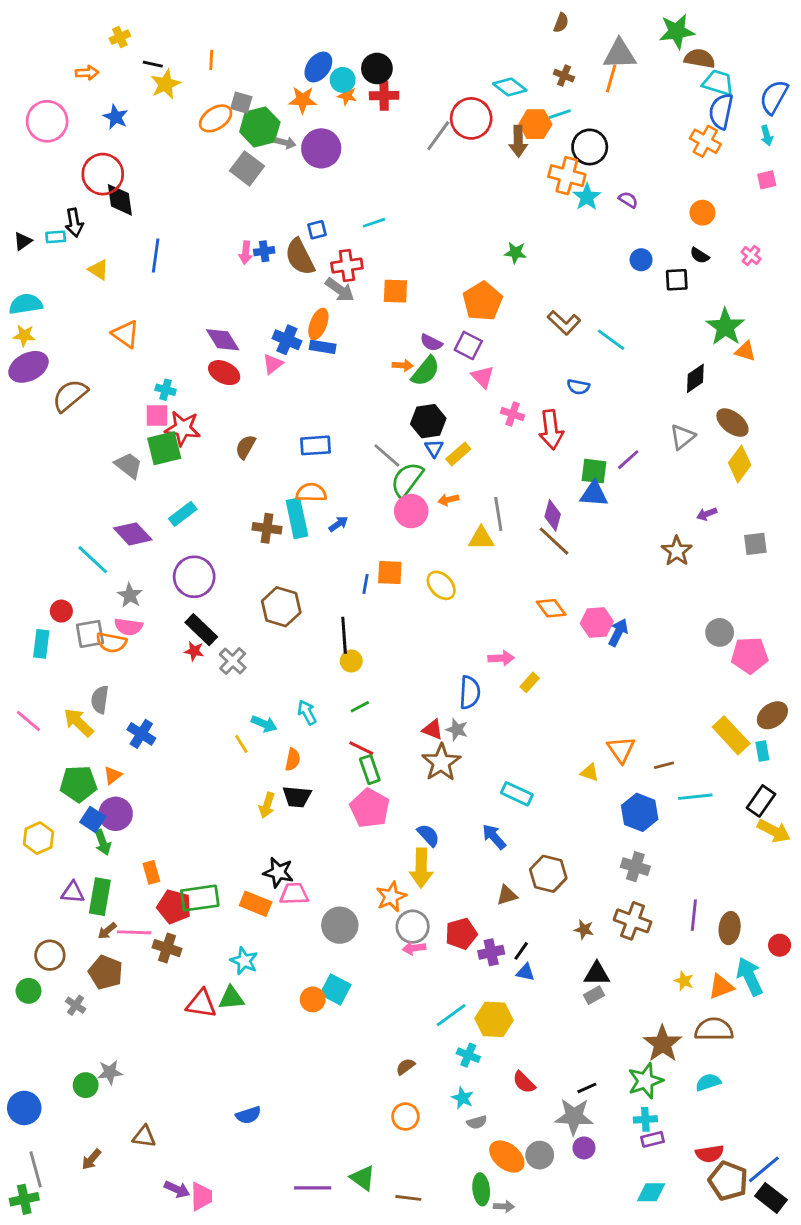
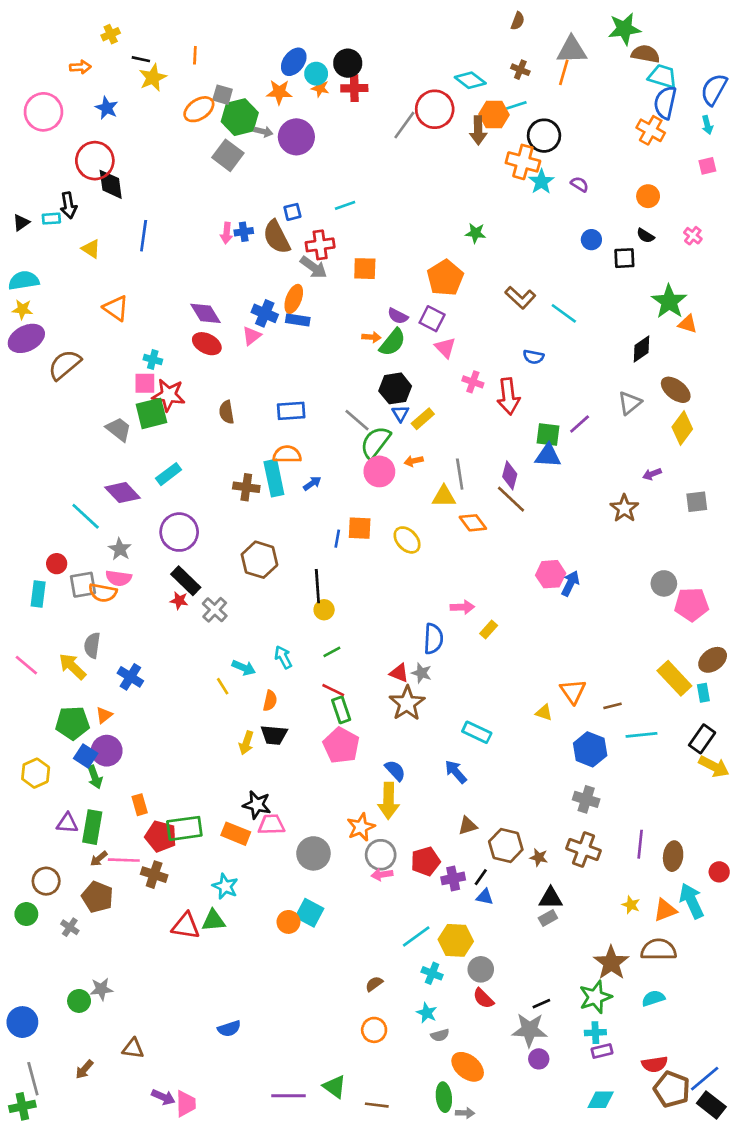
brown semicircle: (246, 447) -> (227, 412), turned -40
orange diamond: (551, 608) -> (473, 523), moved
brown hexagon: (548, 874) -> (506, 846), moved
gray circle: (540, 1155) -> (481, 969), moved

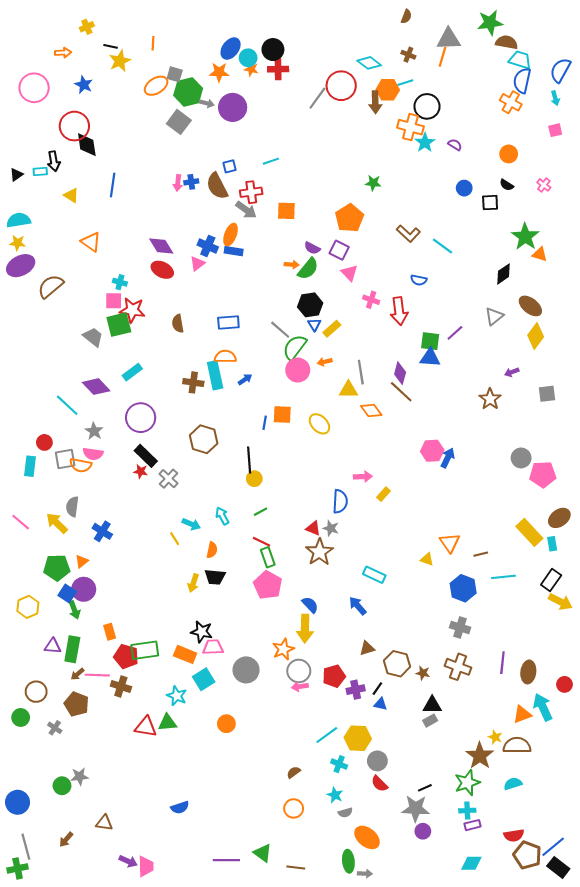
yellow star: (631, 905) -> (495, 737), moved
cyan square: (310, 913) -> (204, 679), moved, turned 30

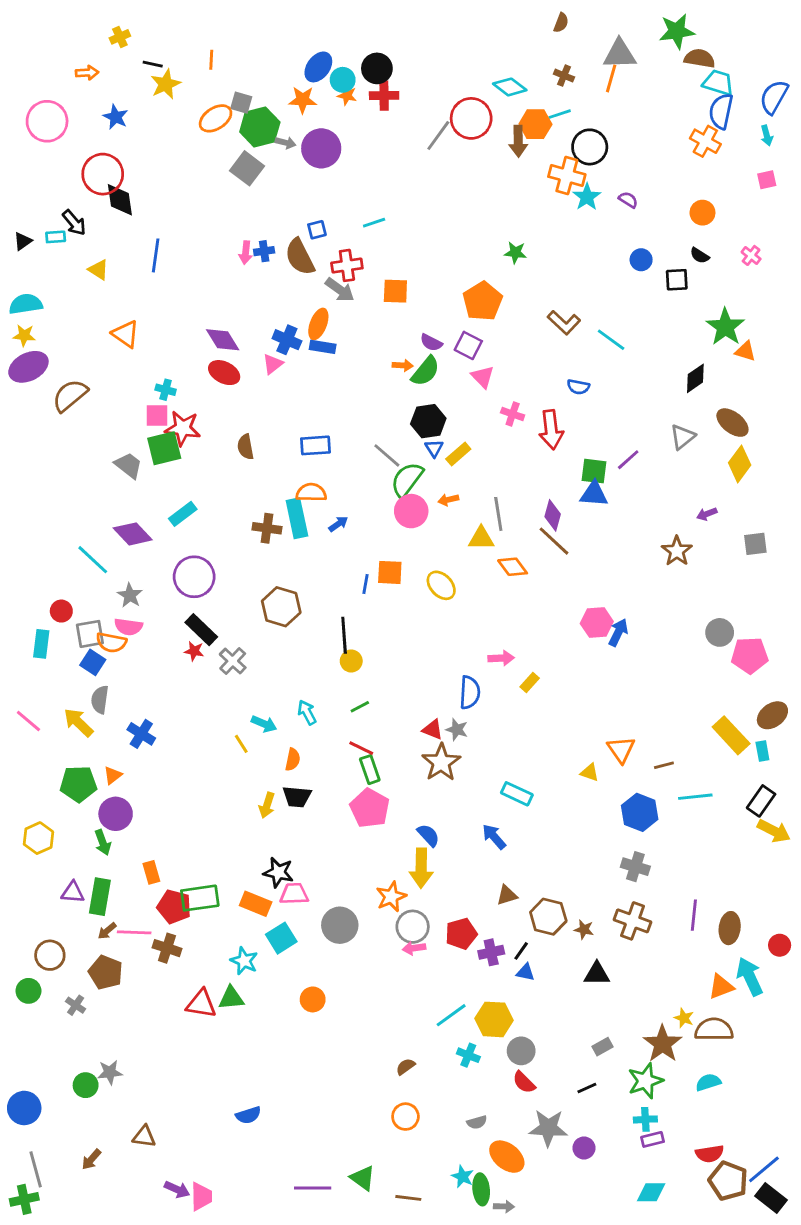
black arrow: (54, 161) -> (74, 223), turned -30
blue square: (67, 593) -> (93, 662), moved
gray rectangle: (430, 721) -> (603, 1047), moved
cyan star: (335, 795) -> (463, 1177), moved
gray star: (416, 808) -> (548, 1128), moved

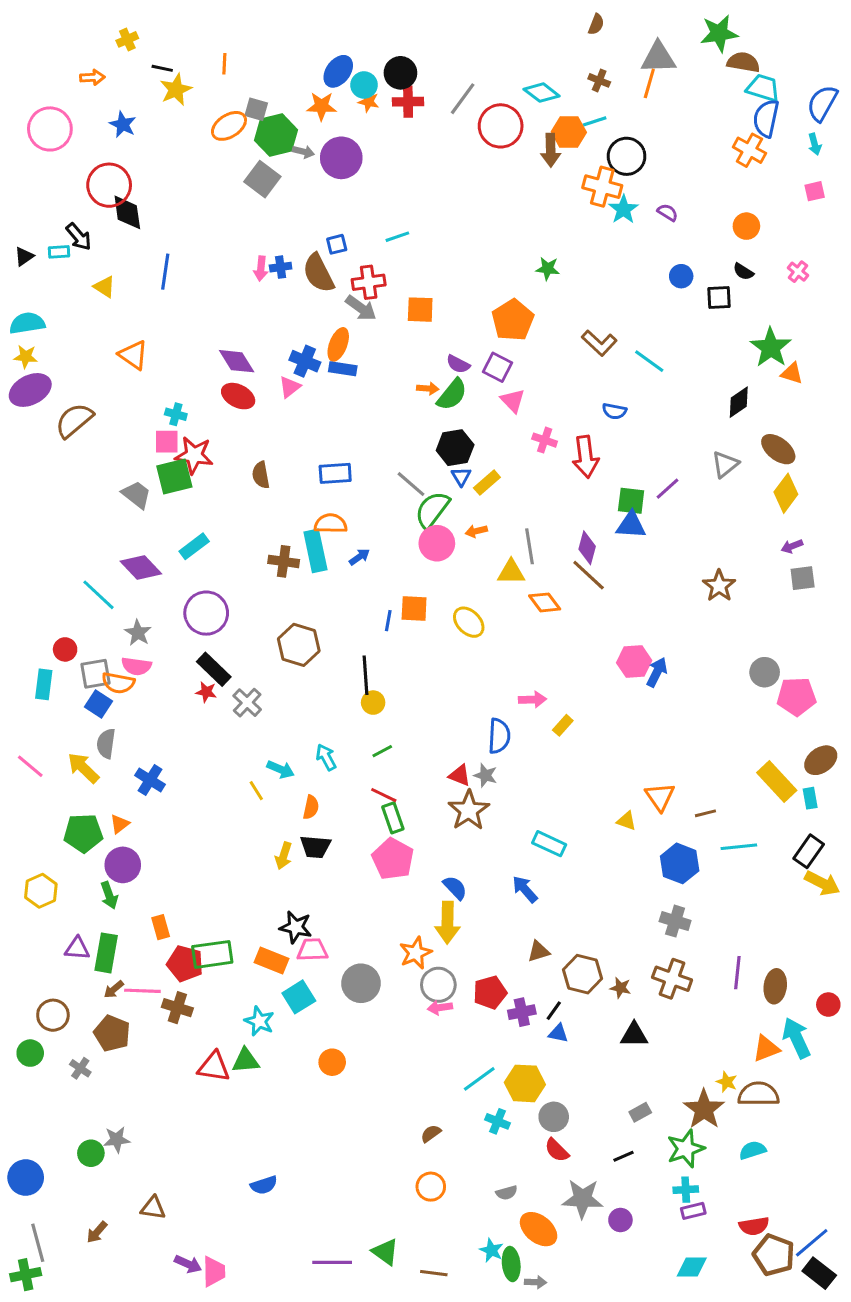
gray line: (438, 136) -> (463, 99), moved
purple arrow: (707, 514) -> (792, 546), moved

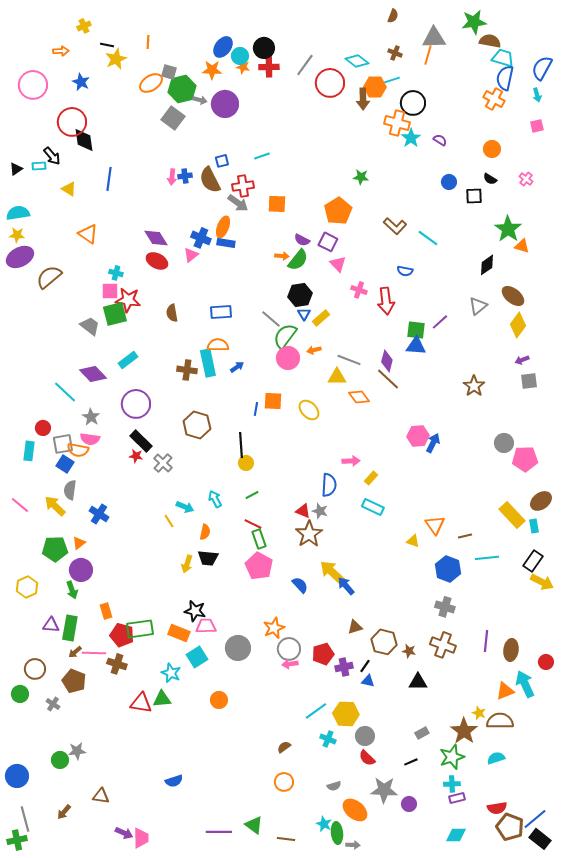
gray line: (529, 546) -> (349, 360), turned -60
cyan rectangle: (549, 844) -> (373, 507), moved
yellow arrow: (447, 923) -> (332, 572), moved, turned 132

